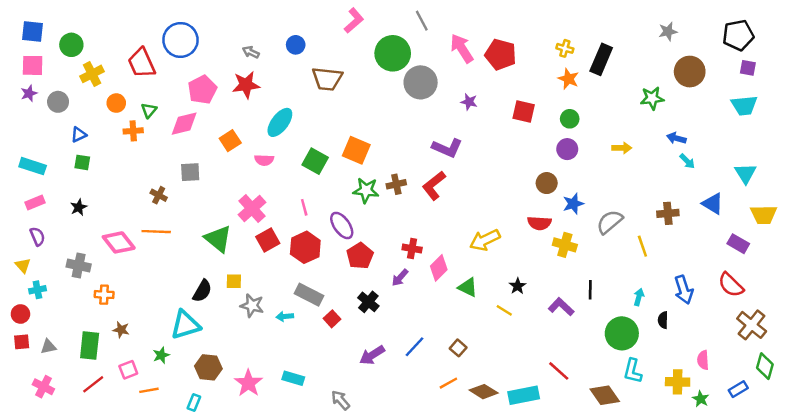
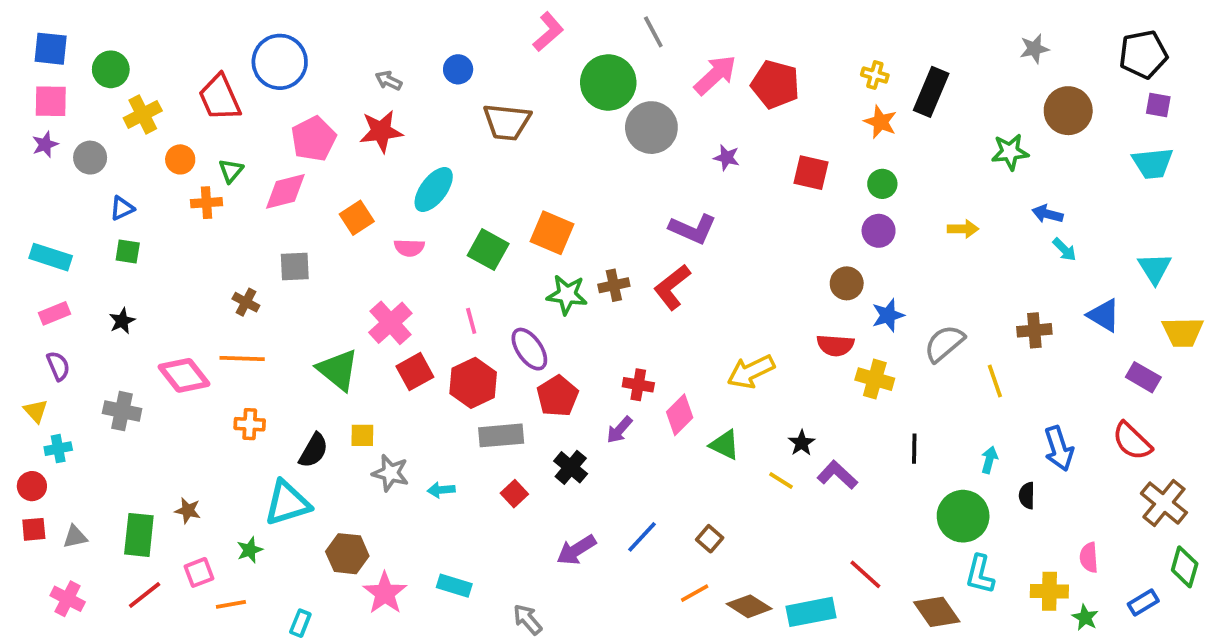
pink arrow: (462, 48) -> (715, 75), turned 80
orange cross: (104, 295) -> (250, 424), moved
gray rectangle: (309, 295) -> (501, 435), moved, turned -32
purple L-shape: (561, 307) -> (837, 475), moved
brown hexagon: (208, 367) -> (347, 554), moved

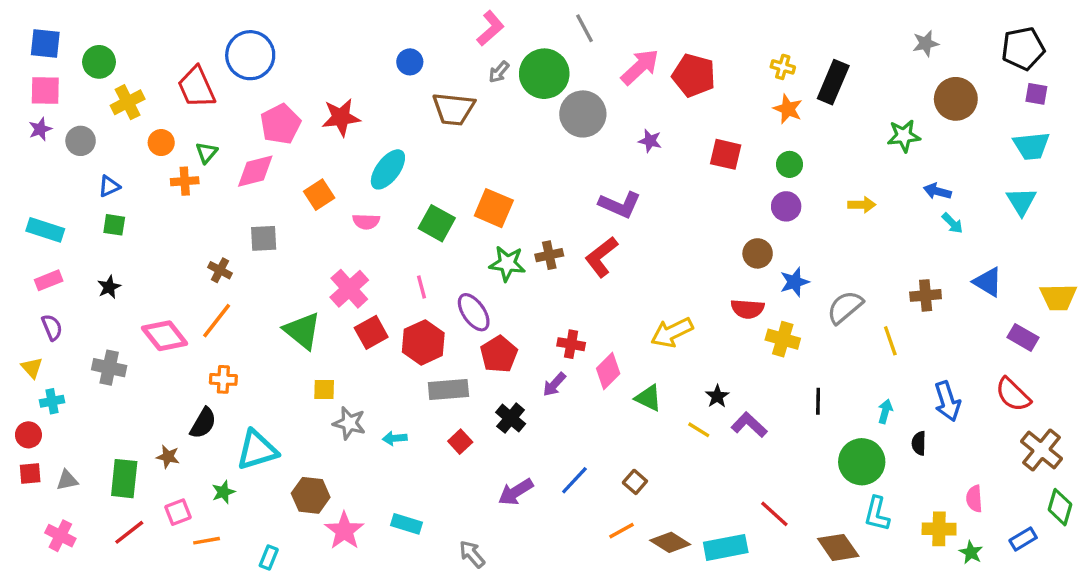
gray arrow: (389, 81) -> (499, 72), moved, turned -75
cyan triangle: (1155, 268) -> (1021, 201), moved
orange line: (242, 358) -> (217, 321), turned -54
black semicircle: (314, 450) -> (203, 423), moved

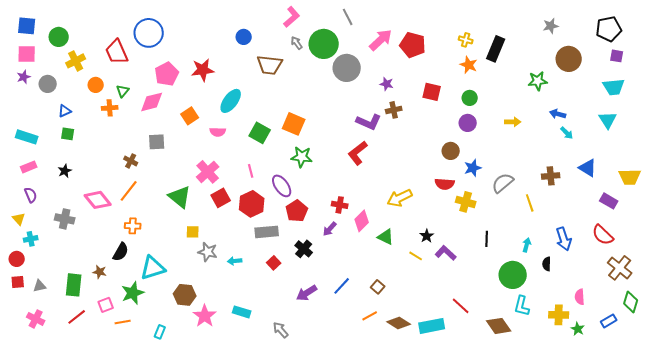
gray arrow: (499, 72) -> (297, 43), turned 104
brown cross: (549, 255) -> (394, 110), moved
green star: (223, 492) -> (133, 293), size x1.6

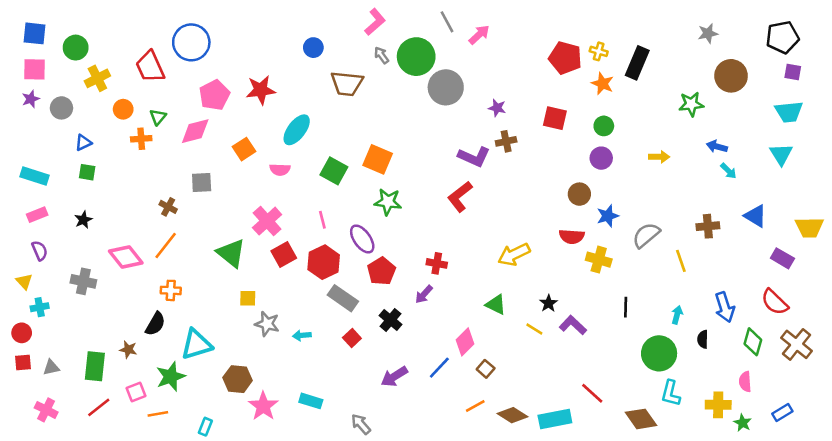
pink arrow: (381, 40) -> (479, 35), moved, size x0.7
red pentagon: (413, 45) -> (565, 58), moved
pink diamond: (362, 221) -> (465, 342), moved
gray rectangle: (267, 232) -> (343, 298), turned 40
green diamond: (631, 302) -> (753, 342), moved

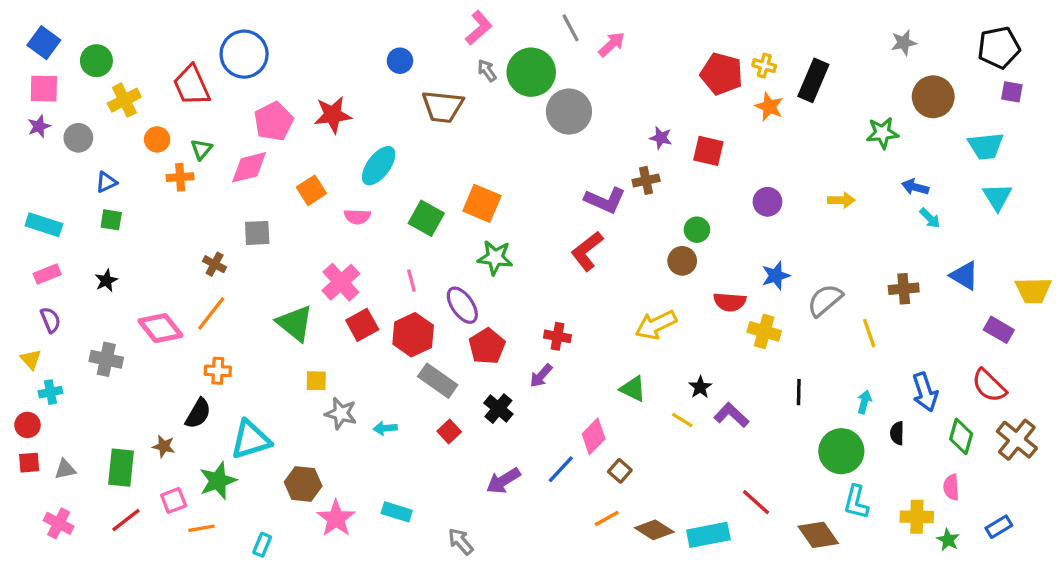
blue square: (34, 33) -> (44, 43), turned 30
purple star: (497, 108) -> (661, 138), moved
cyan trapezoid: (789, 112) -> (986, 146), moved
green circle: (604, 126) -> (697, 230), moved
brown circle: (579, 194) -> (682, 261), moved

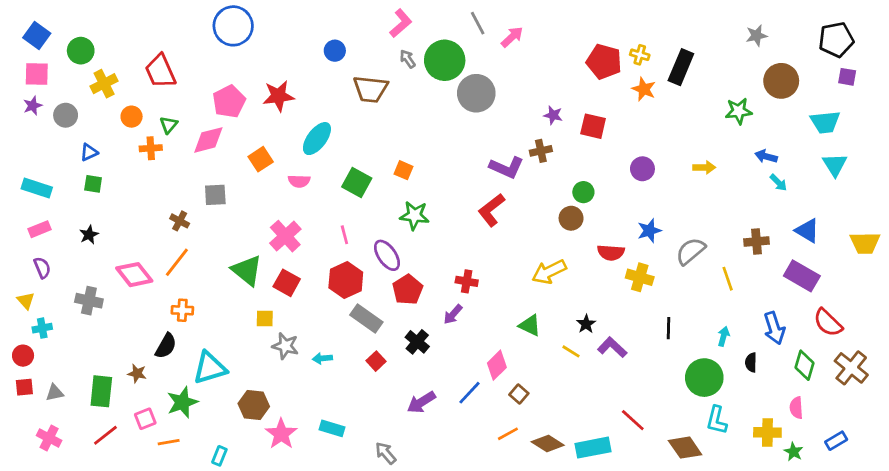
blue circle: (244, 54) -> (233, 26), moved
orange square: (482, 203) -> (403, 170), size x0.6
red square: (362, 325) -> (287, 283), moved, turned -32
purple rectangle: (999, 330) -> (802, 276), moved, size x1.4

